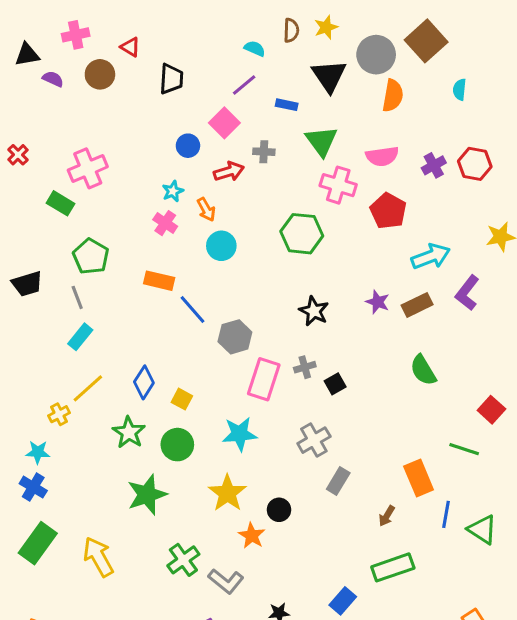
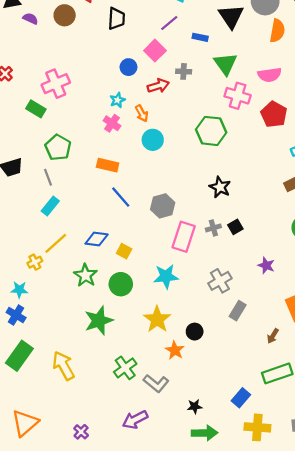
purple star: (378, 302) -> (266, 265), moved
blue line: (193, 310) -> (121, 197), moved
blue diamond: (144, 382) -> (97, 239), turned 65
black square: (335, 384) -> (235, 227), moved

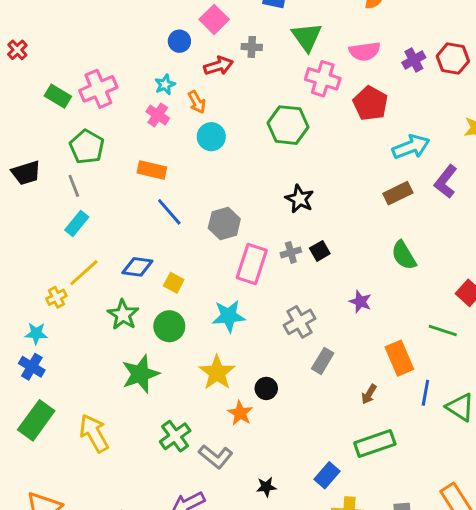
pink cross: (56, 84) -> (98, 89), moved

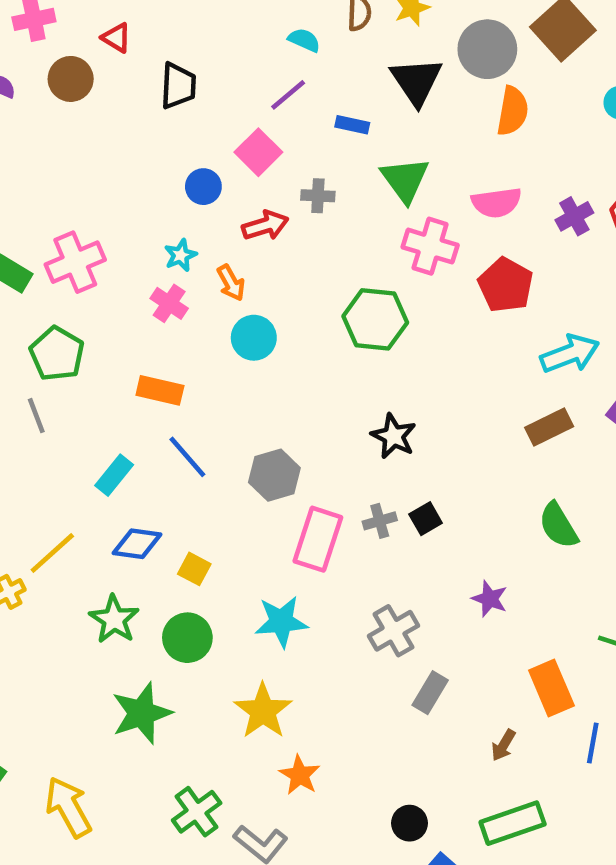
cyan rectangle: (77, 223) -> (114, 475), moved
black circle: (266, 388) -> (410, 823), moved

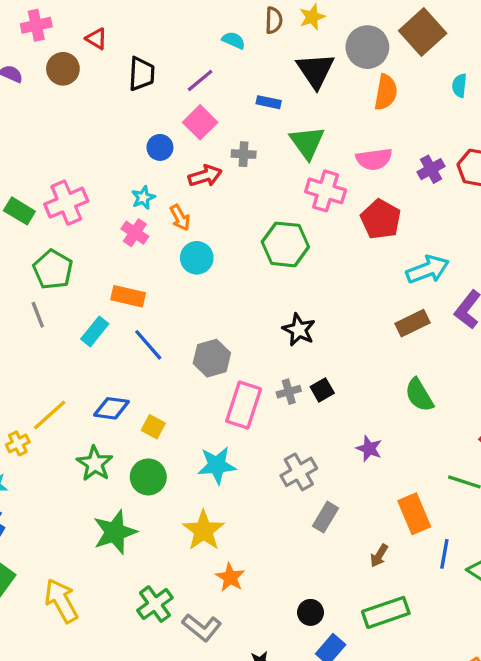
purple line: (288, 95) -> (200, 80), moved
cyan rectangle: (114, 475) -> (95, 331), moved

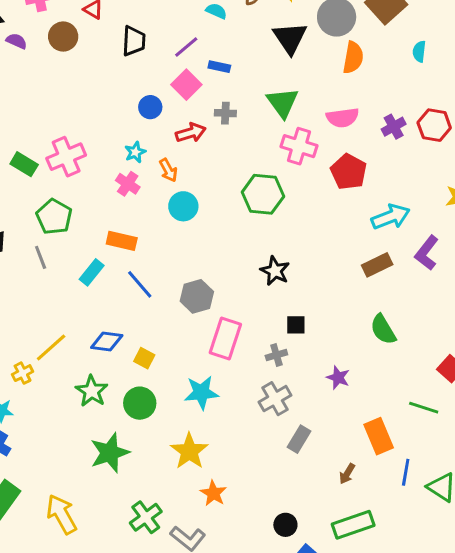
blue rectangle: (269, 102) -> (219, 67), moved
black square: (322, 390) -> (296, 325), turned 30
gray cross: (289, 392) -> (276, 355), moved

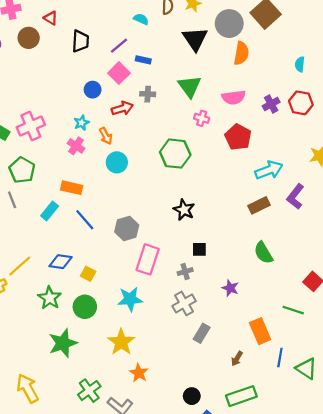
cyan semicircle: (419, 52) -> (300, 64), moved
pink cross: (299, 146) -> (202, 118), size x0.6

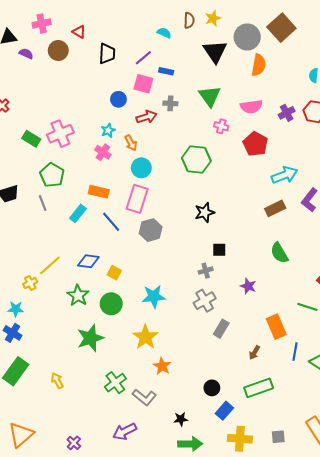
pink square: (119, 73) -> (143, 84), turned -30
black star: (184, 210) -> (205, 212), turned 30
pink rectangle: (148, 259) -> (137, 199), moved
yellow arrow: (28, 388) -> (57, 381), size x0.6

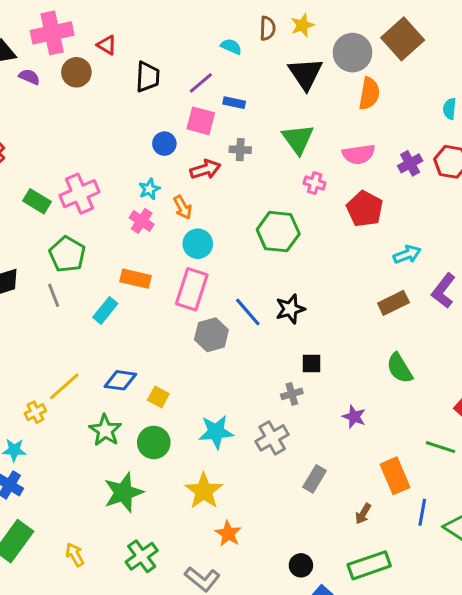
pink cross: (42, 24) -> (52, 33), size x1.5
cyan arrow: (285, 175) -> (407, 254), size x0.7
blue line: (111, 222) -> (248, 312), moved
gray cross: (205, 301) -> (272, 438), moved
green cross: (115, 383) -> (142, 556), moved

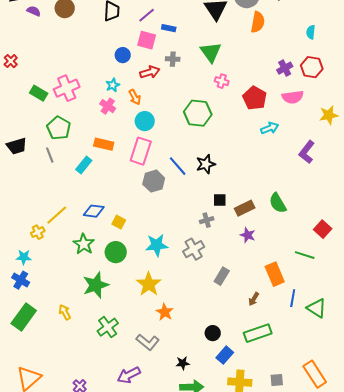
pink semicircle: (359, 154) -> (293, 97), moved
cyan arrow: (407, 254) -> (270, 128), moved
brown rectangle: (393, 303) -> (245, 208), moved
yellow arrow: (75, 555) -> (65, 312), moved

